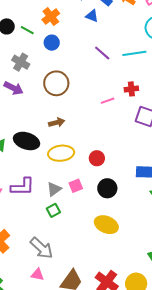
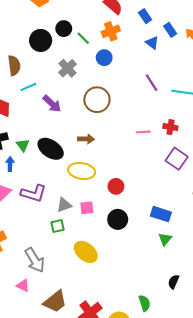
purple arrow: (14, 88) -> (52, 104), moved
yellow ellipse: (106, 225) -> (86, 252), moved

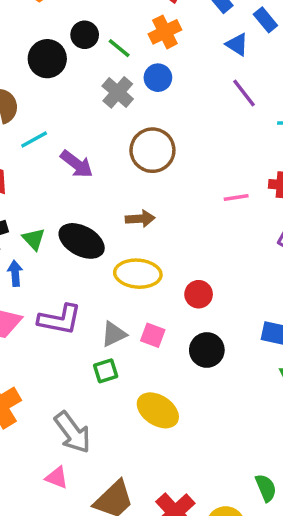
gray cross: (68, 68) -> (118, 92), moved
purple line: (152, 83) -> (244, 93), moved
pink square: (87, 208) -> (153, 335), turned 32

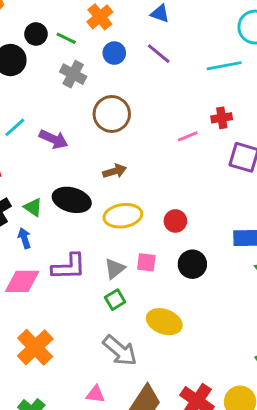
blue circle: (158, 78) -> (114, 53), moved
purple line: (244, 93) -> (159, 54), moved
gray arrow: (73, 432) -> (120, 351), moved

